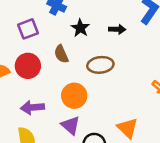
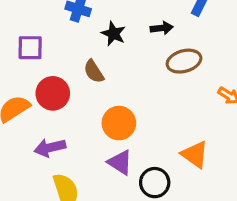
purple square: (28, 29) -> (30, 48), moved, turned 30
brown ellipse: (100, 65) -> (184, 61), moved
purple arrow: (32, 107) -> (50, 148), moved

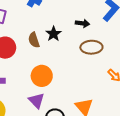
black star: (113, 34) -> (54, 34), moved

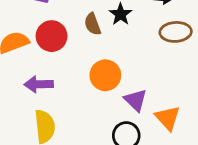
purple triangle: (37, 101) -> (136, 100), moved

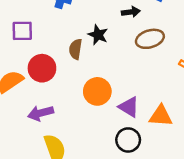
brown semicircle: (93, 24) -> (75, 49), turned 42
orange triangle: (168, 118) -> (161, 116), turned -30

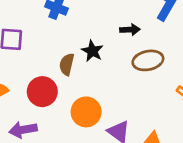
red circle: (42, 68) -> (42, 92), moved

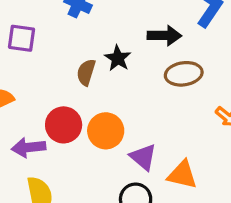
black arrow: (130, 30) -> (164, 35), size x1.4
red circle: (42, 92) -> (64, 125), moved

